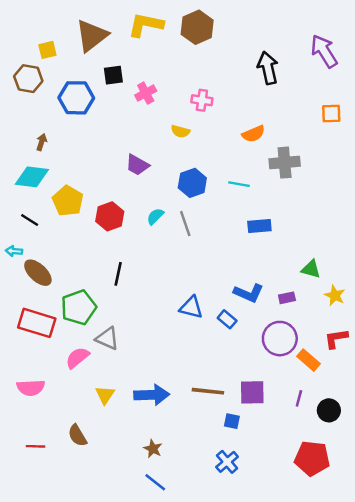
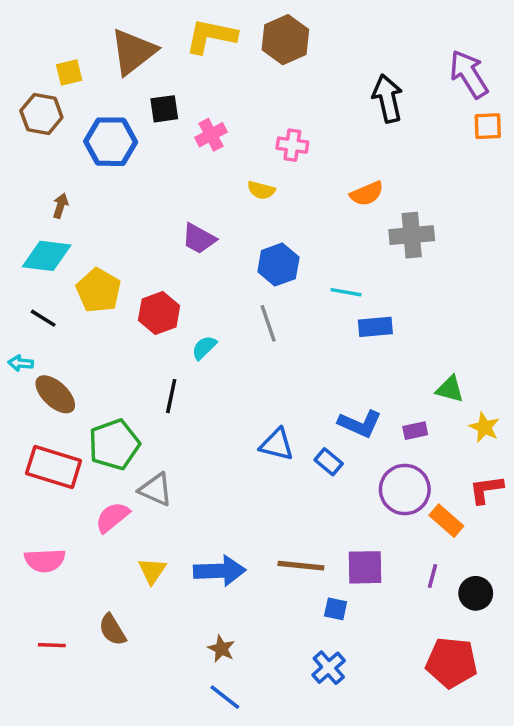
orange square: (331, 113) -> (488, 126), moved
cyan line: (239, 184) -> (346, 292), moved
cyan semicircle: (155, 216) -> (204, 348), moved

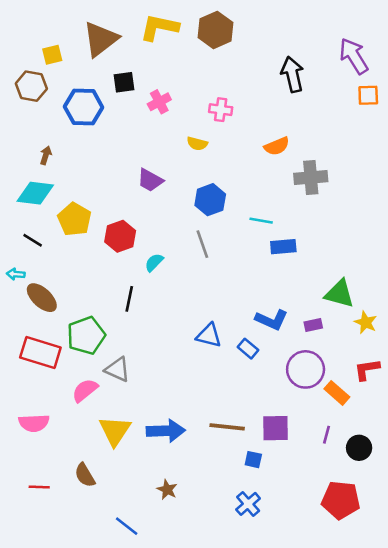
green triangle: (450, 389) -> (339, 294), size x1.4
yellow triangle: (152, 571) -> (115, 431), size x1.5
blue line: (225, 697) -> (127, 526), moved

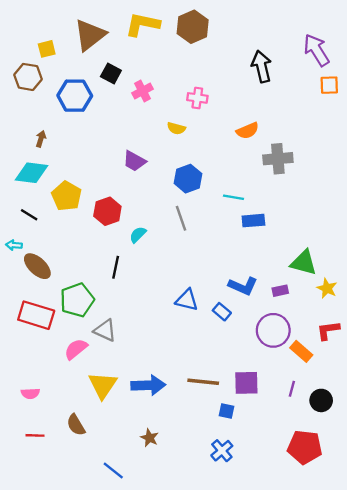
black square: (124, 82) -> (111, 73), turned 36
pink semicircle: (34, 423) -> (30, 393), moved, size x0.7

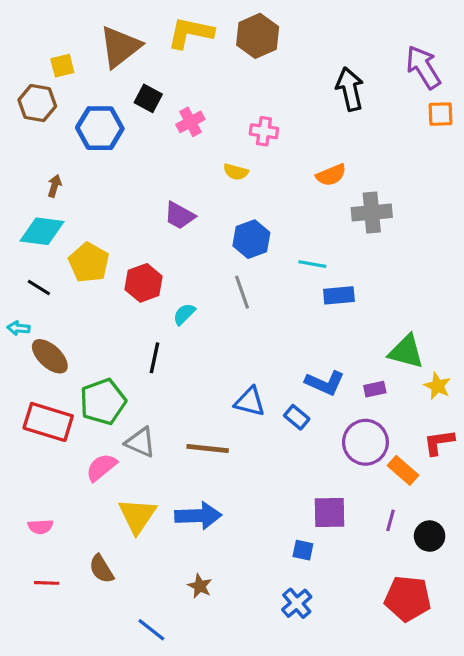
brown line: (203, 382) -> (208, 448), moved

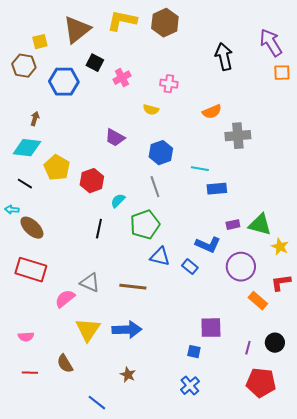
purple rectangle: (375, 389) -> (233, 225), moved
green pentagon: (103, 402) -> (145, 225), moved
purple circle: (365, 442) -> (241, 267), moved
purple line: (390, 520) -> (248, 348), moved

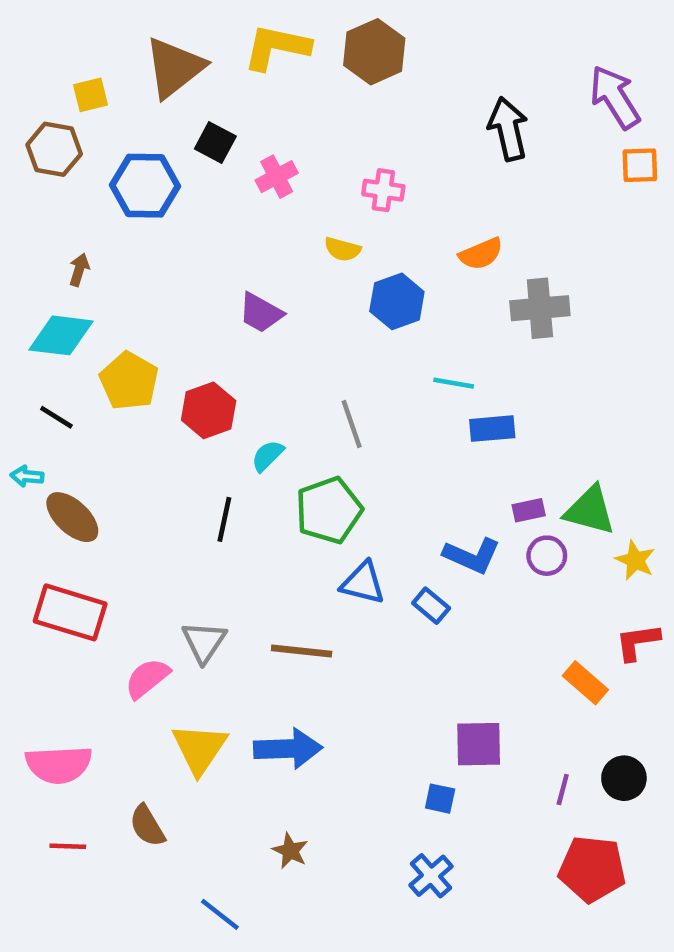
blue hexagon: (161, 153) -> (397, 301), moved
purple circle: (241, 267) -> (547, 556), moved, size x0.6
gray triangle: (90, 283) -> (204, 642), turned 40
pink semicircle: (26, 337) -> (59, 765), size x1.8

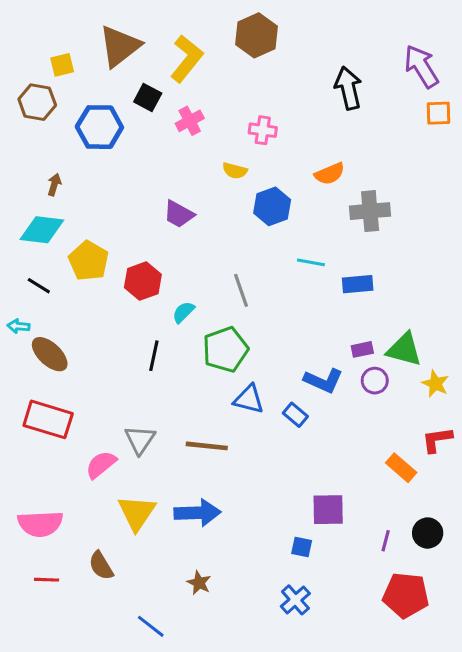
yellow L-shape: (277, 47) -> (187, 59), moved, turned 117
blue rectangle: (492, 429) -> (358, 284), moved

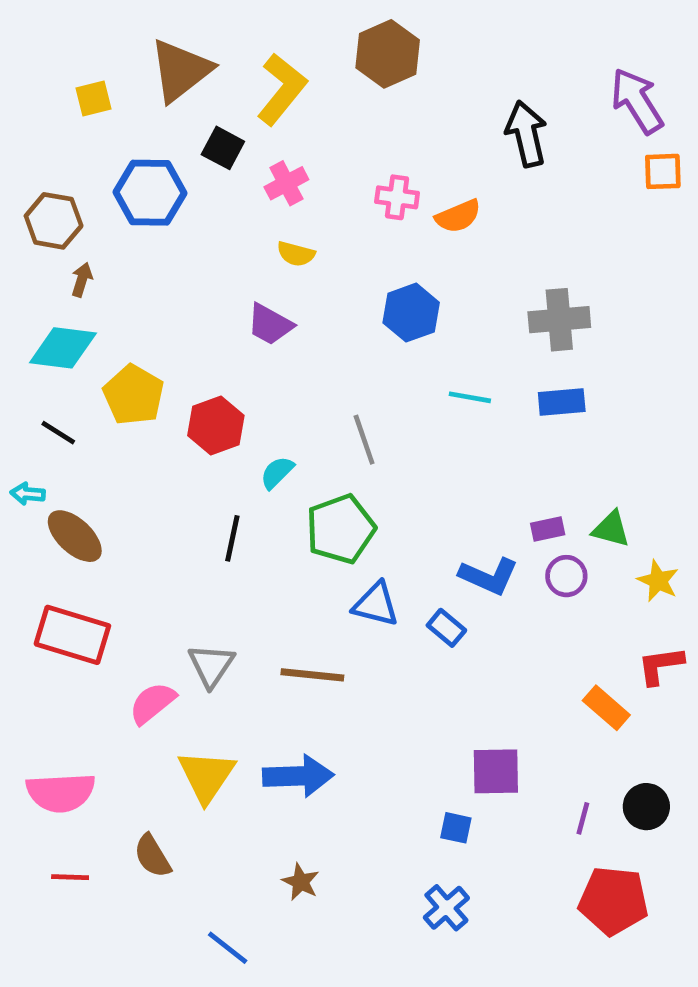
brown hexagon: (37, 102) -> (54, 221), moved
yellow semicircle: (235, 171) -> (296, 254), moved
orange semicircle: (330, 174) -> (458, 216), moved
blue rectangle: (358, 284) -> (562, 402), moved
green triangle: (404, 349) -> (611, 529), size x0.7

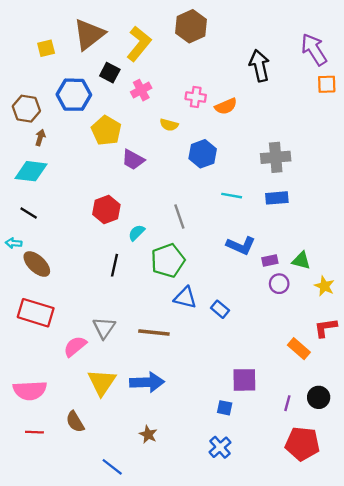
yellow semicircle: (296, 254) -> (169, 125), moved
yellow pentagon: (134, 395) -> (106, 131), moved
blue L-shape: (489, 576) -> (241, 245), moved

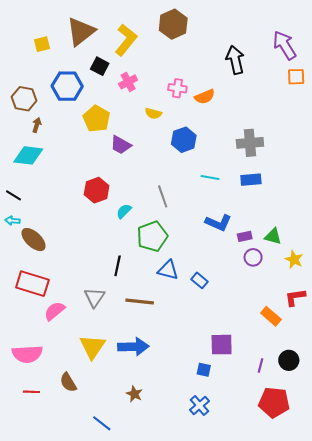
black line: (29, 213) -> (14, 195), moved
black line: (114, 265) -> (118, 266), moved
pink semicircle: (75, 346) -> (55, 311), moved

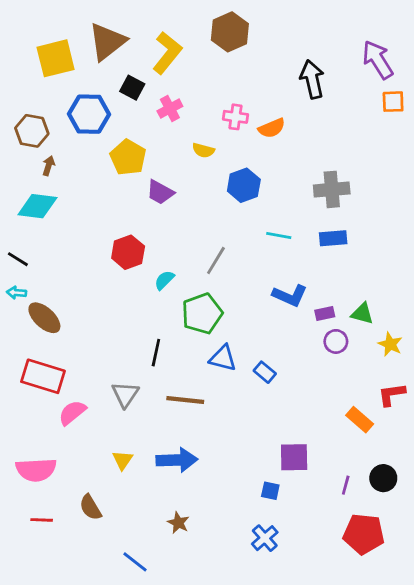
yellow square: (42, 44) -> (56, 58), size x1.8
gray line: (163, 196) -> (216, 261), turned 50
yellow triangle: (92, 347) -> (122, 460), size x0.6

